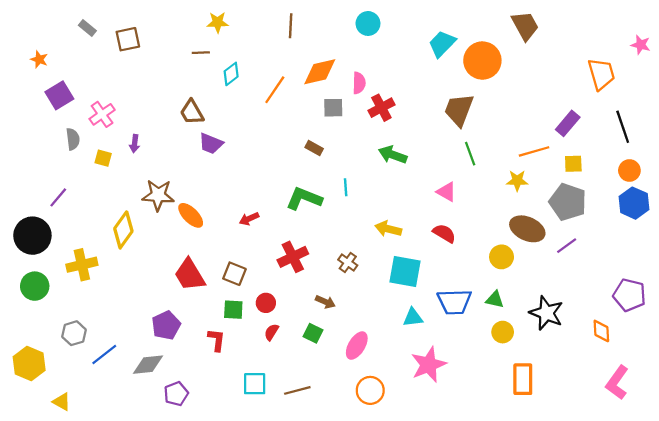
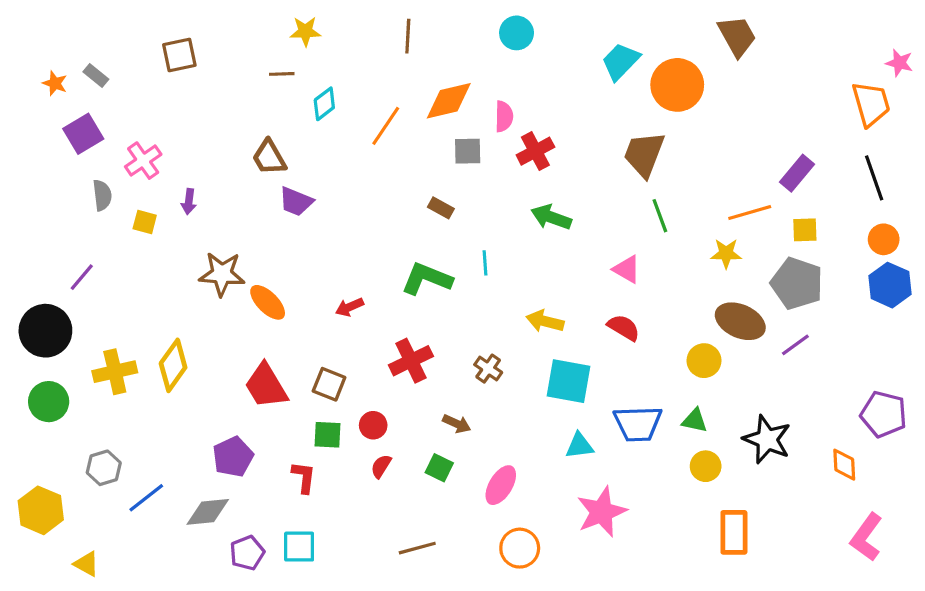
gray rectangle: (87, 28) -> (96, 75), moved
orange trapezoid: (601, 74) -> (871, 104), moved
yellow diamond: (123, 230) -> (173, 365), moved
cyan square: (255, 384) -> (299, 547), moved

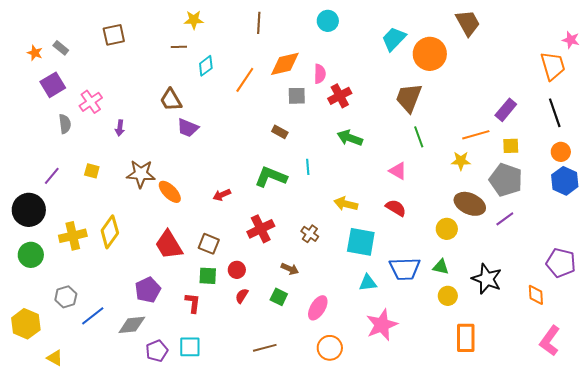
yellow square: (145, 222) -> (92, 171), moved

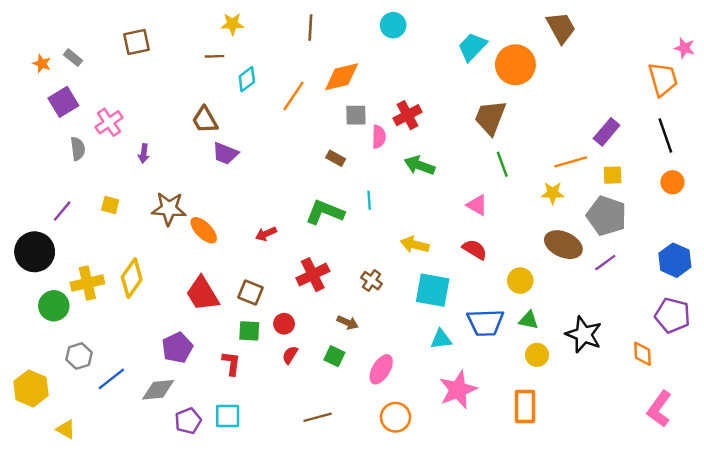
pink semicircle: (320, 74) -> (379, 137), moved
blue hexagon: (565, 181) -> (675, 260), moved
yellow circle: (447, 229) -> (520, 281), moved
green circle: (31, 255) -> (54, 306), moved
orange rectangle: (466, 338) -> (525, 406), moved

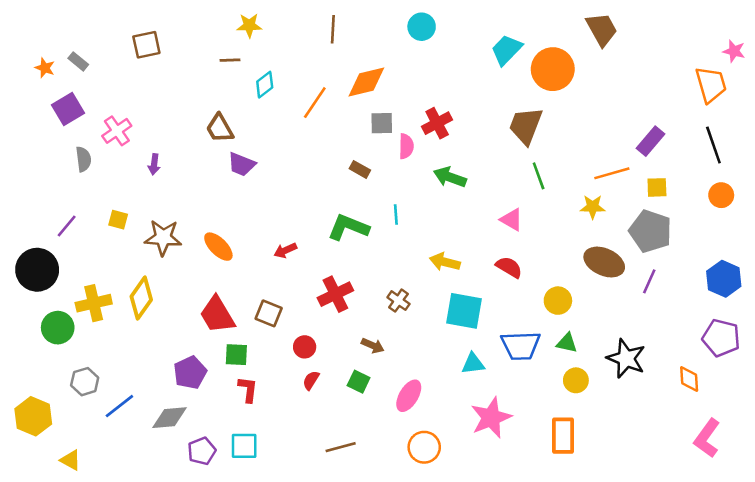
brown star: (169, 209) -> (163, 238), moved
purple line: (605, 263) -> (649, 281), turned -30
green square: (249, 331) -> (236, 355), moved

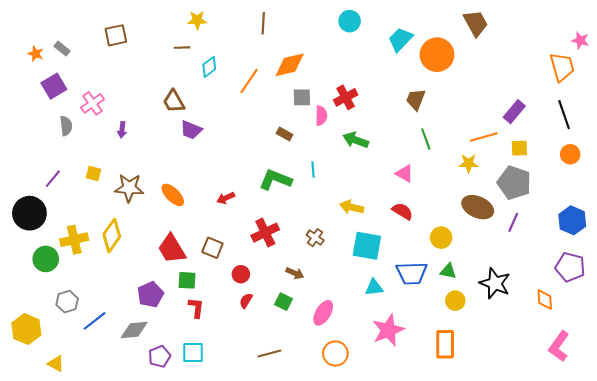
cyan circle: (422, 27) -> (350, 21), moved
brown trapezoid: (526, 126) -> (416, 99), size x0.7

